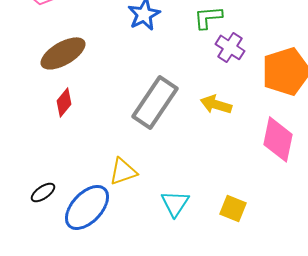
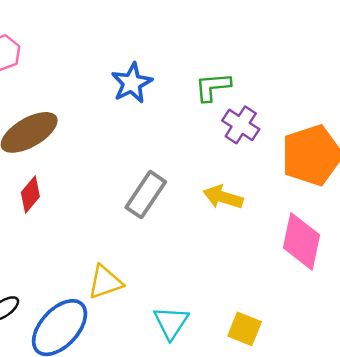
gray rectangle: (155, 102) -> (146, 195), size x0.7

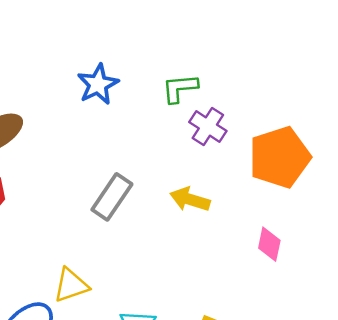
pink diamond: (302, 241) -> (269, 244), size x0.6

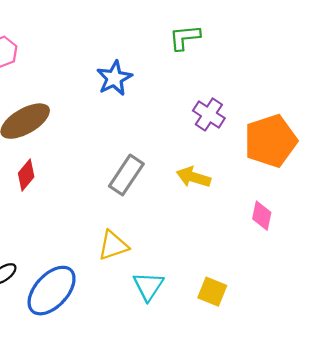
green L-shape: (180, 88) -> (185, 37), moved
yellow triangle: (71, 285) -> (113, 245), moved

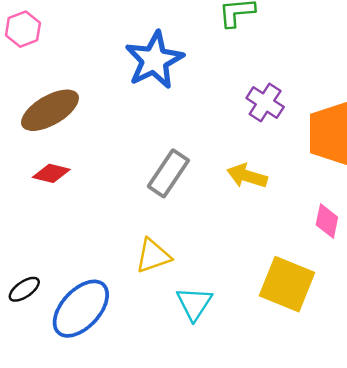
blue star: (114, 78) -> (154, 60), size x1.4
red diamond: (26, 175) -> (51, 173), turned 64
yellow square: (212, 292) -> (287, 284), moved, size x1.6

